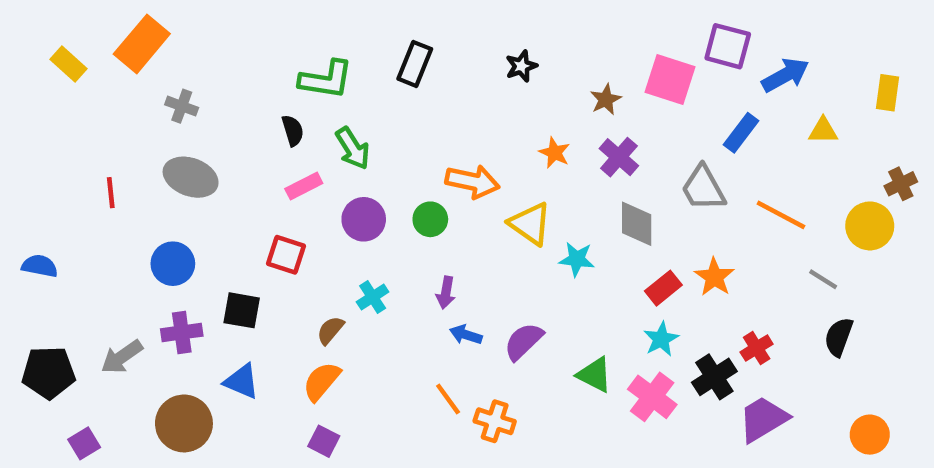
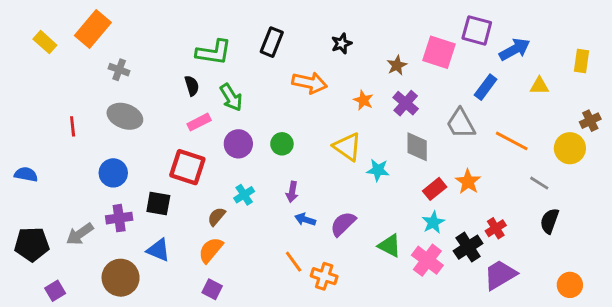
orange arrow: (472, 182) -> (310, 83), moved
red square: (286, 255) -> (187, 167), size x1.4

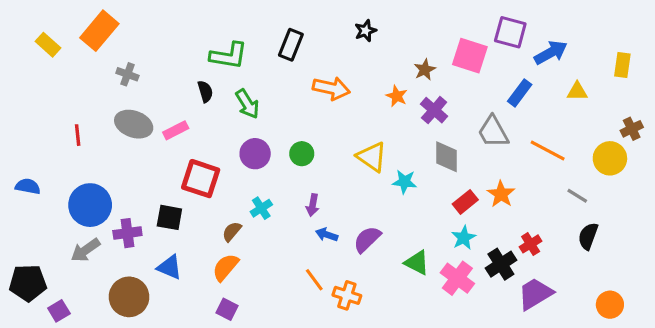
black star: (342, 44) -> (366, 31), moved
orange star: (363, 100) -> (397, 96), moved
pink rectangle: (199, 122) -> (176, 130), moved
blue circle: (113, 173) -> (90, 205), moved, size x1.4
black pentagon: (32, 244) -> (28, 283), moved

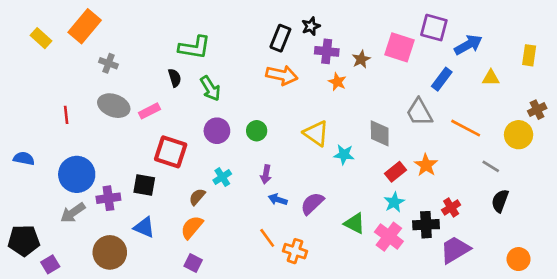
black rectangle: (291, 45) -> (280, 38), moved
purple cross: (434, 110) -> (327, 51), moved, turned -35
black cross: (501, 264) -> (426, 225), turned 30

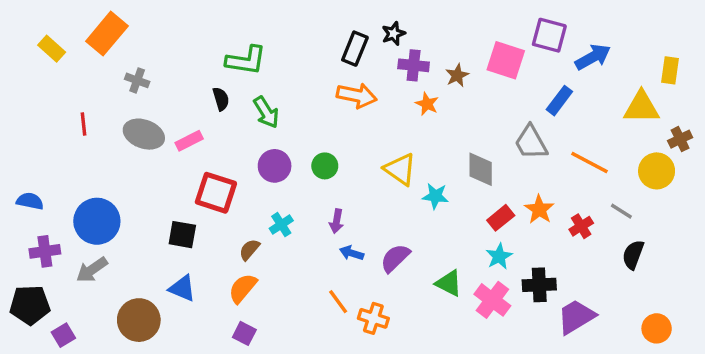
yellow triangle: (491, 78) -> (641, 107), moved, size x1.6
red line: (66, 115) -> (83, 124), moved
purple cross: (108, 198) -> (45, 251), moved
red cross: (451, 207) -> (581, 226), moved

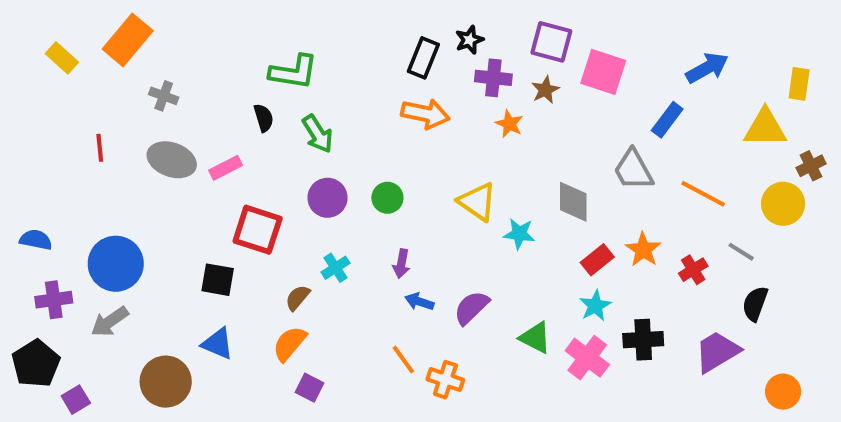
purple square: (549, 35) -> (551, 42), moved
black pentagon: (30, 305) -> (36, 364), turned -30
purple trapezoid: (576, 317) -> (717, 352), moved
purple square: (244, 333) -> (310, 388), moved

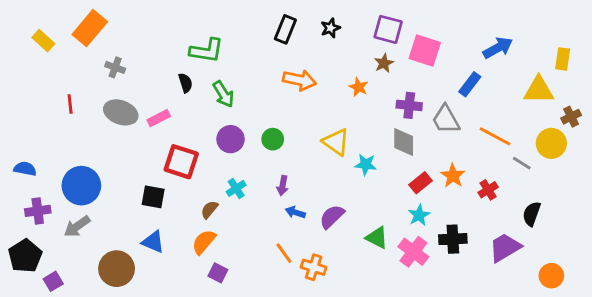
black rectangle: (423, 58) -> (285, 29), moved
purple cross: (493, 78) -> (409, 105), moved
gray line: (741, 252) -> (522, 163), moved

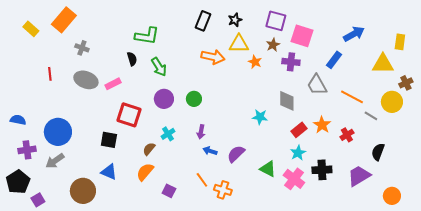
purple cross: (409, 105) -> (291, 62), moved
yellow triangle: (336, 142) -> (239, 44), moved, turned -35
purple square: (218, 273) -> (169, 191), moved

